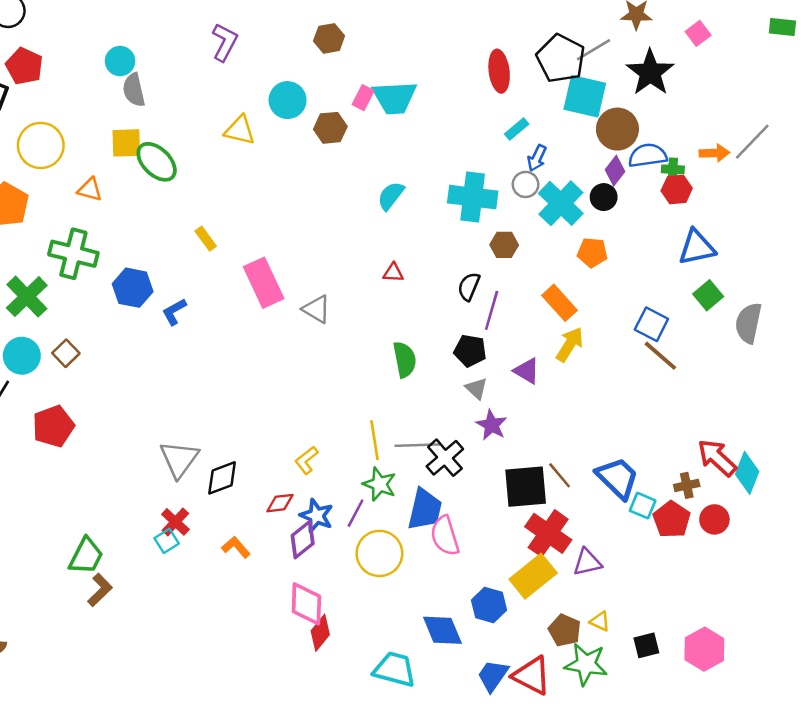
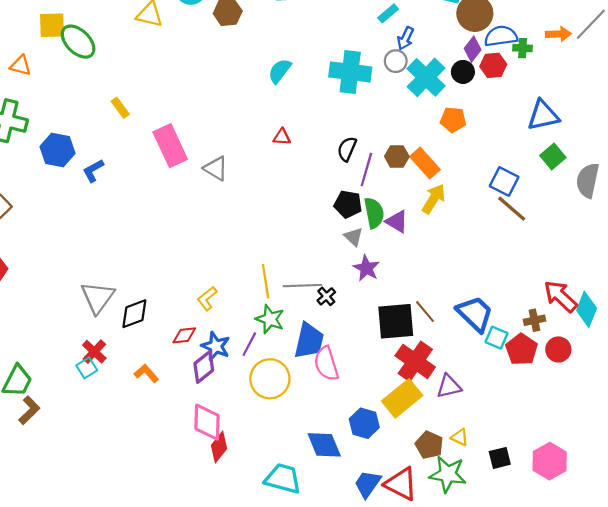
red hexagon: (677, 189) -> (493, 65), moved
brown hexagon: (504, 245) -> (397, 157), moved
green semicircle: (405, 360) -> (374, 213), moved
black cross: (445, 458) -> (326, 296), size x0.6

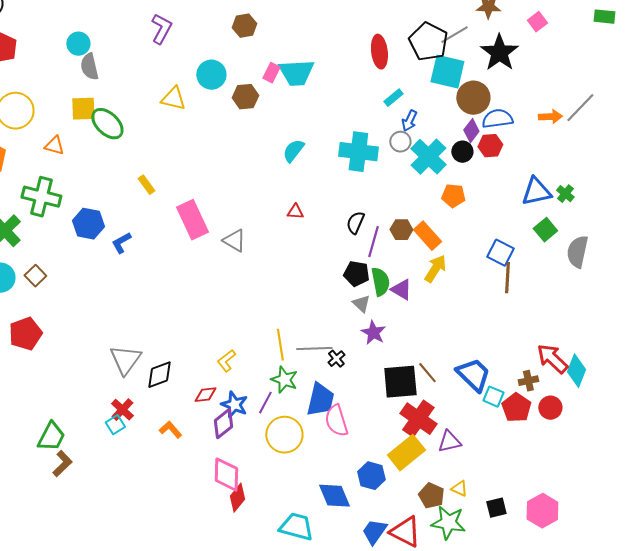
green cross: (523, 48) -> (565, 194), moved, turned 36
brown line: (512, 209) -> (507, 278), turned 52

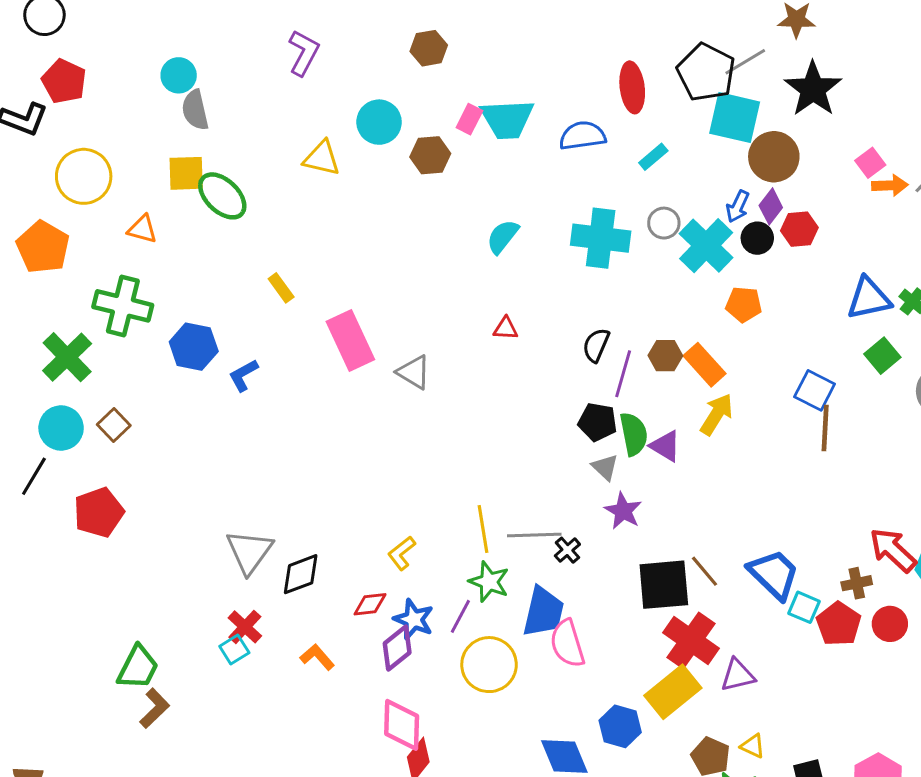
pink square: (537, 22) -> (870, 163), moved
blue semicircle: (497, 119) -> (582, 136), moved
blue arrow: (409, 121) -> (738, 206), moved

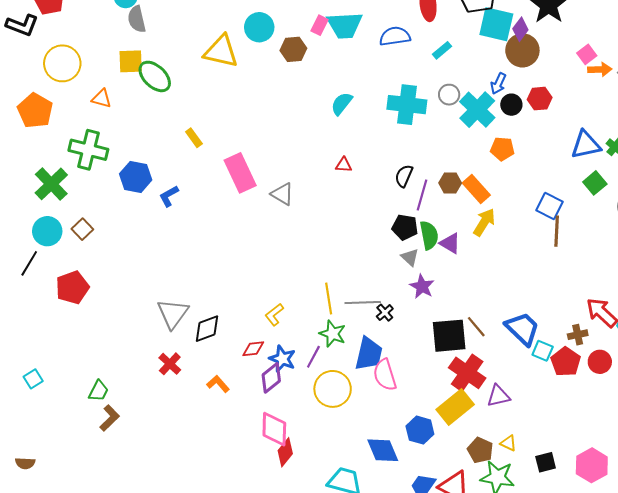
yellow triangle: (322, 158) -> (221, 51), size x1.4
purple diamond: (771, 206) -> (520, 29), moved
cyan square: (234, 650) -> (33, 379), moved
green trapezoid: (138, 668) -> (98, 391), size x0.7

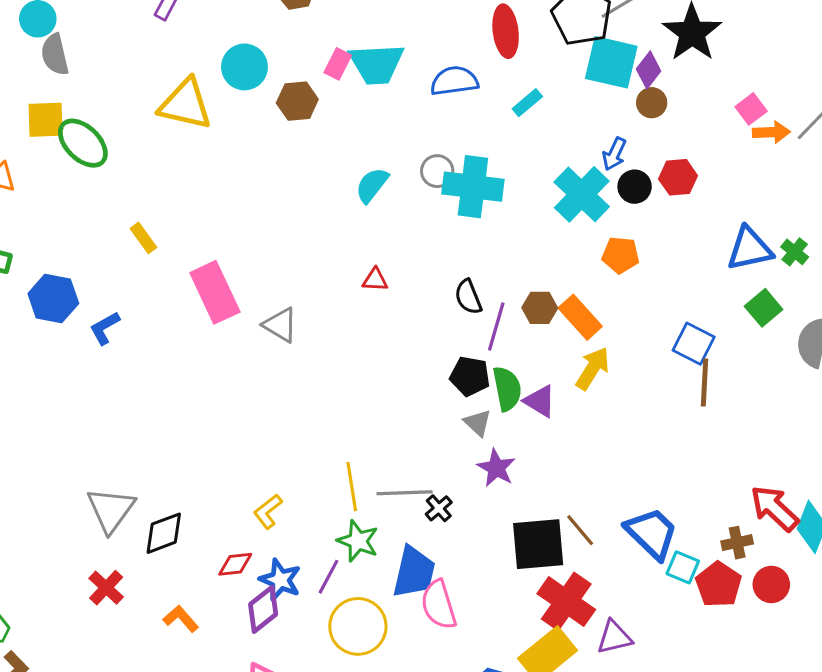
brown circle: (522, 50) -> (652, 103), size x0.6
gray circle: (449, 95) -> (437, 171), moved
black semicircle: (404, 176) -> (468, 297), turned -45

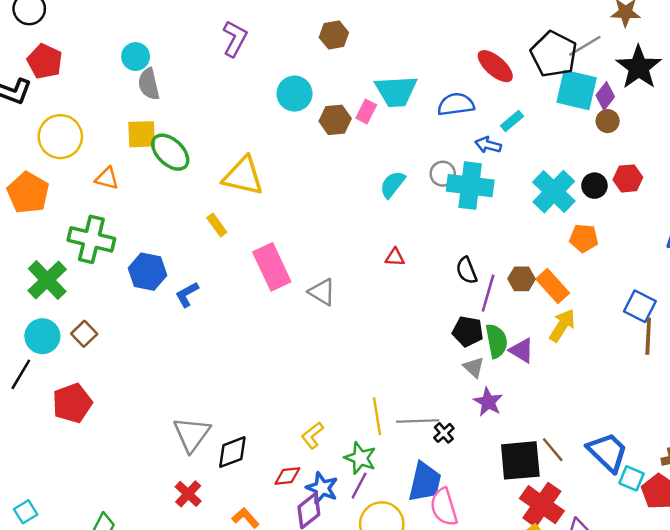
red ellipse: (506, 31) -> (495, 66), turned -42
pink rectangle: (338, 64) -> (366, 112), moved
yellow triangle: (185, 104) -> (243, 176), moved
blue arrow: (614, 154) -> (488, 145), moved, turned 80
green star: (358, 541) -> (360, 458), moved

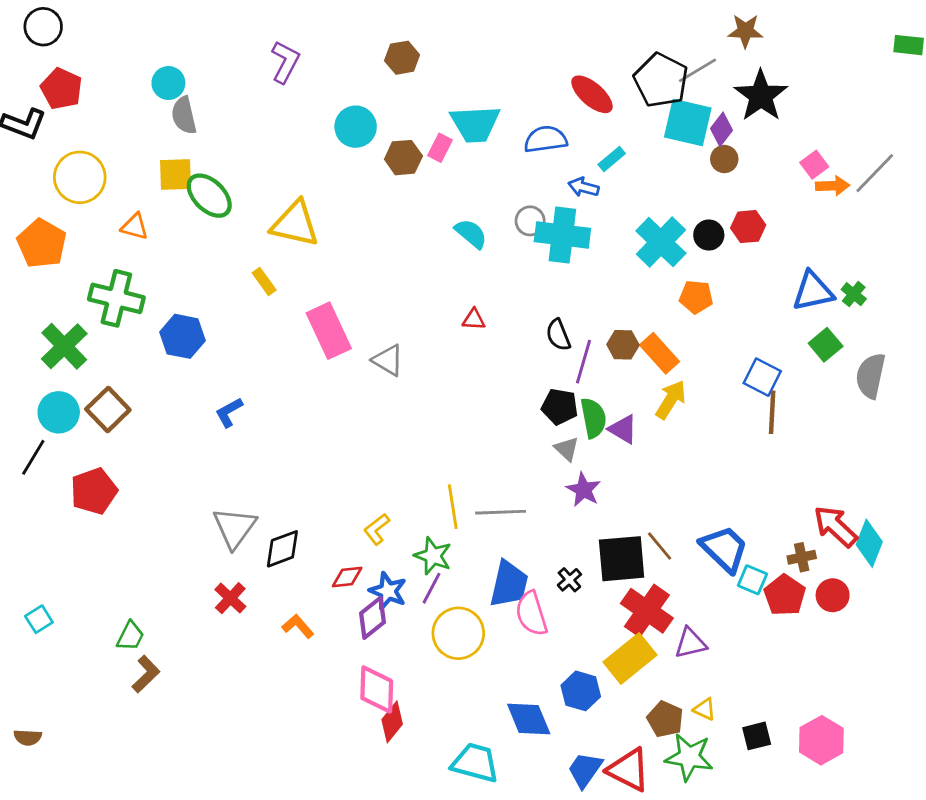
cyan semicircle: (393, 184) -> (471, 234), turned 92
blue L-shape: (187, 294) -> (229, 412), moved
brown square: (84, 334) -> (108, 409), size x1.4
black cross: (444, 433) -> (569, 580), moved

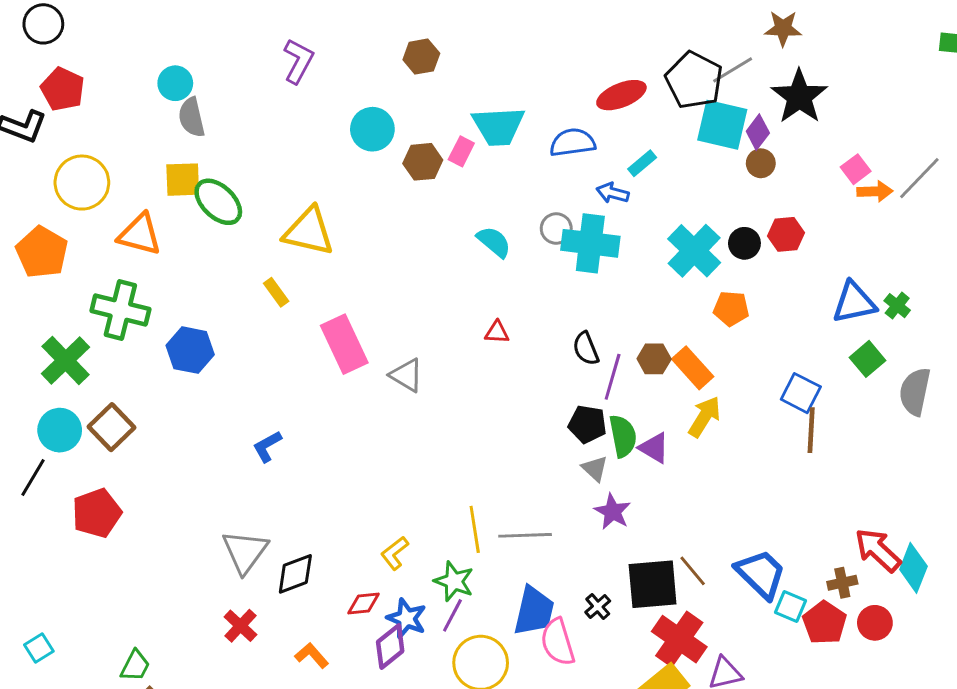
red ellipse: (592, 94) -> (621, 95), turned -63
orange triangle: (135, 227) -> (140, 234), size x1.5
blue L-shape: (229, 412) -> (267, 446), moved

